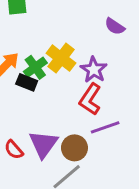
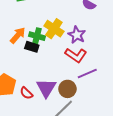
green cross: (35, 67) -> (37, 36), turned -35
red L-shape: (90, 99) -> (76, 55), turned -85

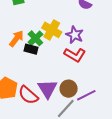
green cross: (37, 36) -> (35, 38), turned 35
purple line: (87, 74) -> (86, 95), moved
red semicircle: (26, 93) -> (28, 95), size x1.5

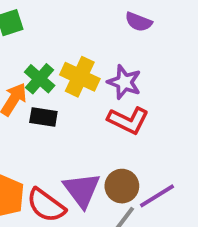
green cross: (35, 38) -> (40, 79), moved

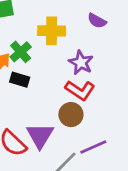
yellow cross: (80, 77) -> (52, 31), moved, turned -32
brown circle: (122, 186) -> (71, 115), moved

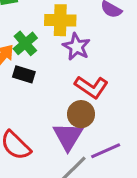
purple star: (81, 63) -> (76, 47), moved
purple triangle: (40, 136) -> (68, 136), moved

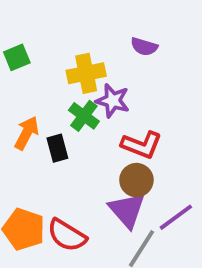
green cross: (25, 43) -> (84, 116), moved
black rectangle: (24, 74) -> (57, 148), turned 70

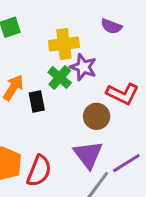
red L-shape: (141, 145) -> (123, 94), moved
brown circle: (136, 180) -> (97, 116), moved
red semicircle: (67, 235) -> (39, 171), turned -104

